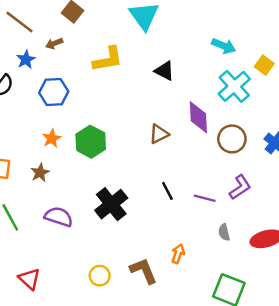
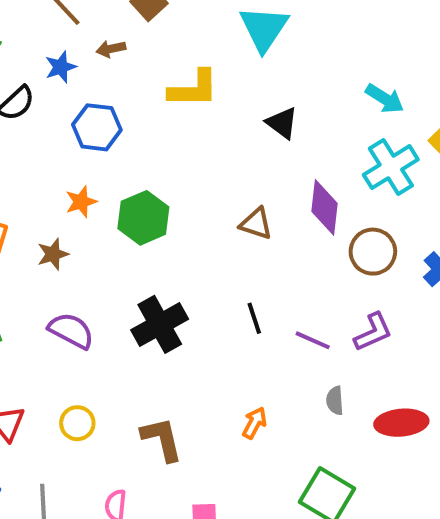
brown triangle: (159, 134) -> (256, 224), turned 35
brown L-shape: (144, 271) -> (162, 439), moved
yellow circle: (100, 276) -> (77, 423), moved

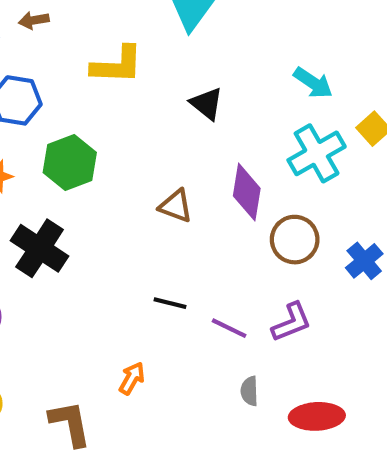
green hexagon: (143, 218) -> (70, 163), moved
black line: (254, 318) -> (170, 303), turned -60
black cross: (160, 324) -> (40, 248), moved, turned -30
orange arrow: (254, 423) -> (132, 378), moved

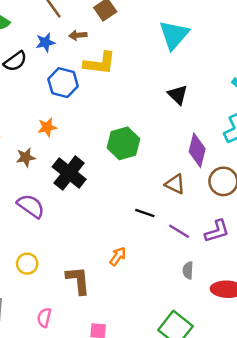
yellow L-shape: (117, 65) -> (100, 63), moved
green hexagon: (70, 163) -> (123, 143), moved
brown triangle: (176, 206) -> (175, 184), moved

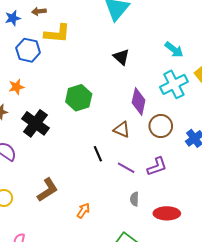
black line: (145, 213) -> (98, 154), turned 49
orange arrow: (118, 256) -> (83, 211), moved
brown L-shape: (78, 280) -> (48, 190), moved, turned 65

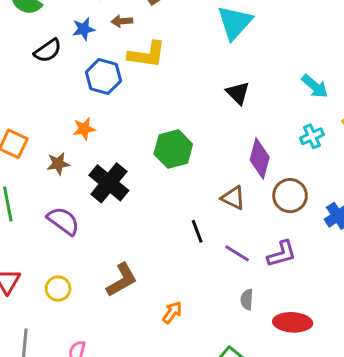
cyan cross: (174, 84) -> (312, 136), size x0.6

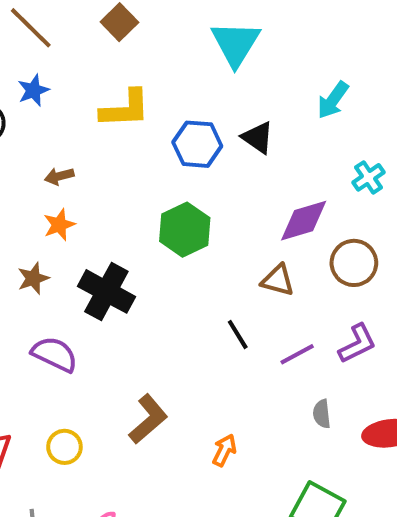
brown arrow: (122, 21) -> (59, 176), moved
blue hexagon: (103, 77) -> (197, 144), moved
cyan arrow: (315, 86) -> (333, 100), moved, turned 96
purple diamond: (260, 158) -> (304, 221), turned 69
purple line: (237, 253) -> (297, 354), turned -50

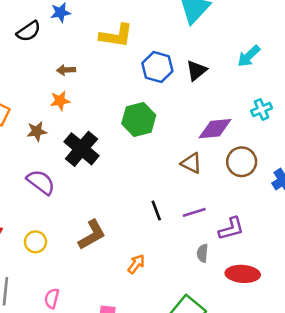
black triangle: (258, 138) -> (196, 70), turned 35
black line: (238, 334) -> (156, 210), moved
purple L-shape: (357, 344) -> (231, 229), moved

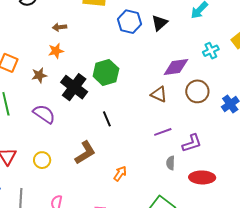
green hexagon: (139, 119) -> (106, 72), moved
black line: (156, 210) -> (107, 119), moved

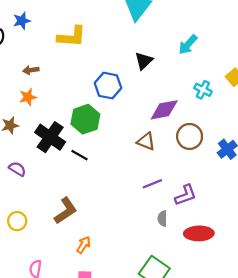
blue hexagon: (130, 22) -> (108, 86), moved
cyan cross: (211, 51) -> (203, 90), turned -35
purple semicircle: (44, 114) -> (17, 169), size x0.7
black line: (107, 119) -> (79, 155), moved, turned -35
orange arrow: (120, 174) -> (84, 245), moved

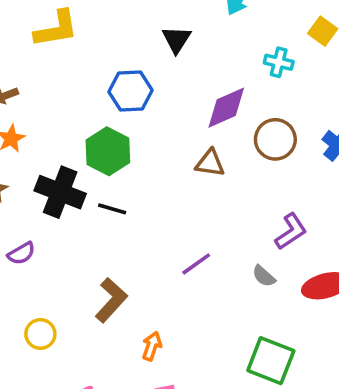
purple semicircle: (17, 169) -> (21, 253), turned 132
purple line: (152, 184) -> (196, 264), moved
gray semicircle: (162, 218) -> (264, 276), turned -35

